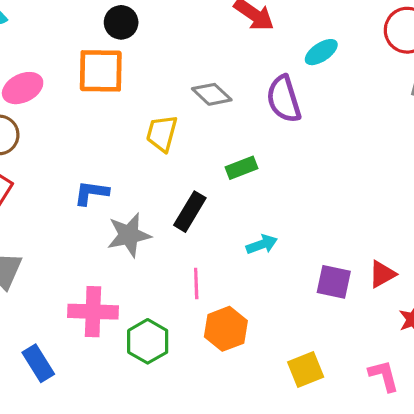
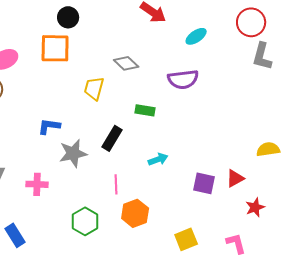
purple semicircle: (284, 99) -> (183, 79), moved, turned -80
green rectangle: (241, 168) -> (145, 110), turned 30
pink cross: (93, 312) -> (37, 184), moved, size x0.7

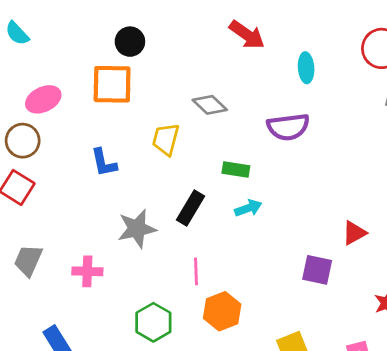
cyan ellipse: (196, 36) -> (306, 68), turned -60
blue L-shape: (49, 126) -> (104, 163), moved, turned -110
cyan arrow: (158, 159) -> (248, 208), moved
red triangle: (235, 178) -> (354, 233), moved

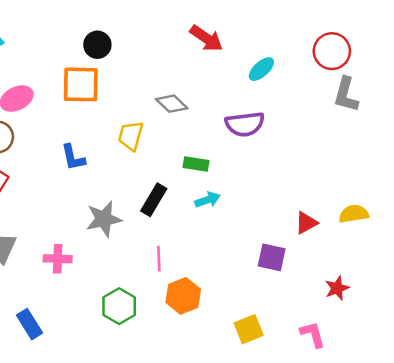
cyan ellipse: (306, 68) -> (261, 69), turned 52

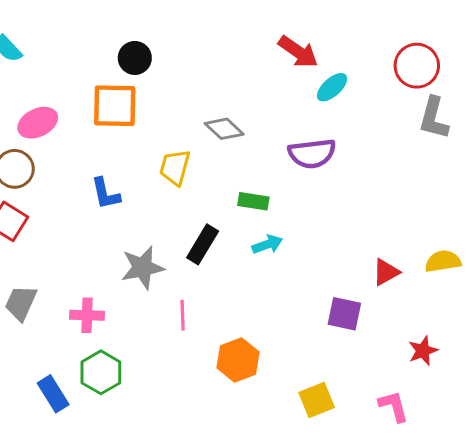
red arrow: (206, 38) -> (298, 52), moved
pink line: (159, 259) -> (183, 315), moved
green hexagon: (119, 306) -> (101, 372), moved

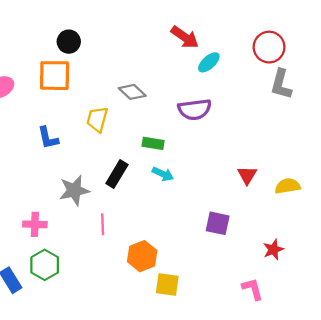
cyan arrow: (267, 244) -> (163, 174), turned 45
red triangle: (386, 272) -> (247, 175), moved, turned -30
yellow square: (317, 400) -> (167, 285), moved, turned 30

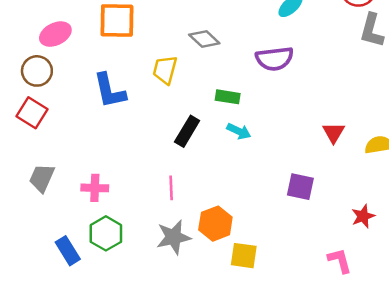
blue L-shape: (48, 138) -> (110, 91), size x1.4
gray star: (74, 190) -> (174, 237), moved

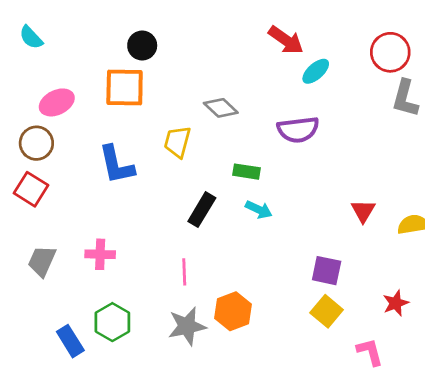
pink cross: (95, 188) -> (100, 254), moved
yellow square: (244, 256) -> (327, 311), moved, turned 32

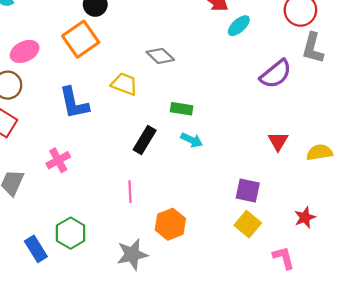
orange square: (125, 88) -> (81, 39), turned -36
purple semicircle: (298, 130) -> (276, 74), moved, turned -32
yellow trapezoid: (177, 142) -> (124, 84), turned 96
pink cross: (100, 254) -> (58, 160), moved, turned -30
gray star: (187, 326) -> (132, 254), moved

